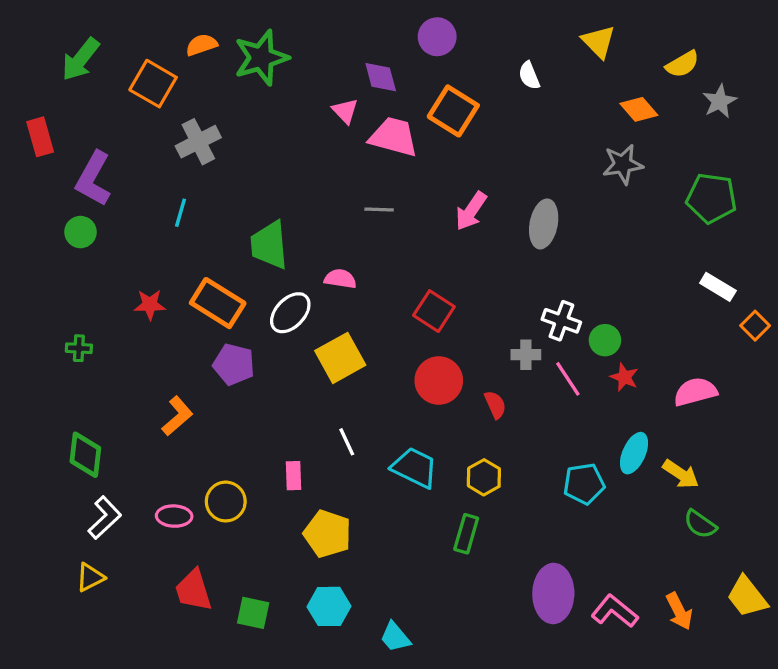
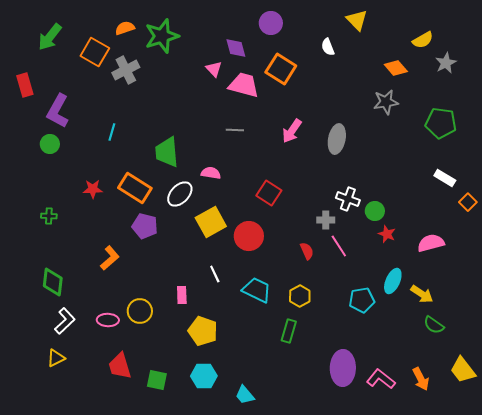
yellow triangle: (599, 42) -> (357, 20), moved
gray cross: (198, 142) -> (126, 70), moved
pink line: (568, 379) -> (339, 246), moved
red circle: (439, 380) -> (249, 236), moved

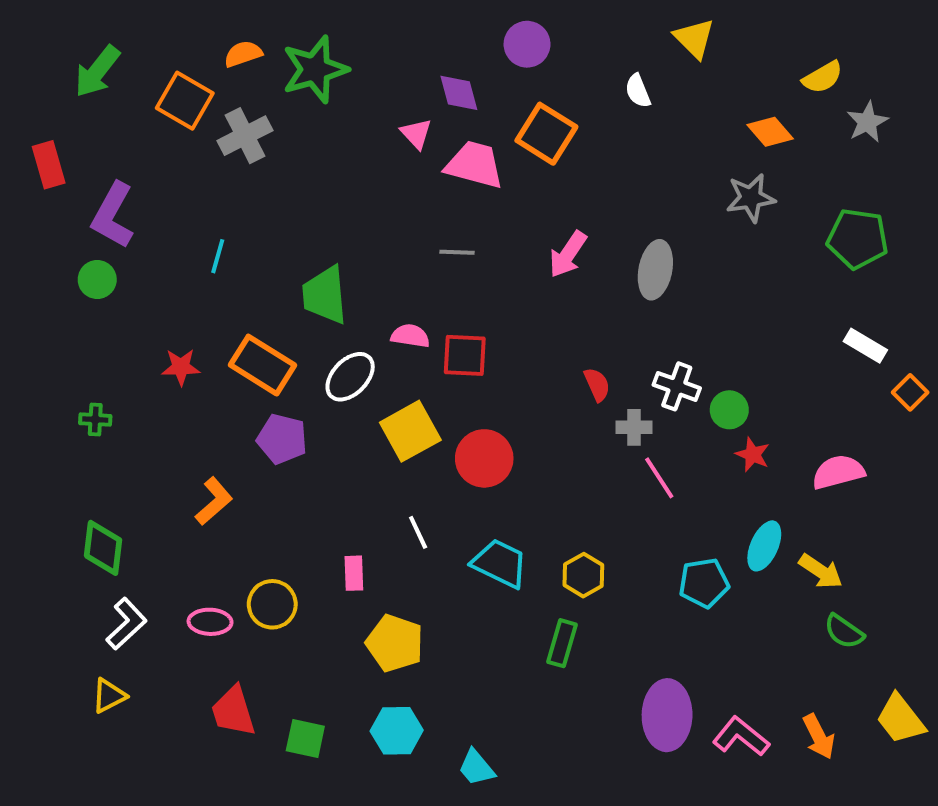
red square: (269, 193) -> (465, 355), moved, turned -30
red semicircle: (307, 251) -> (597, 385), moved

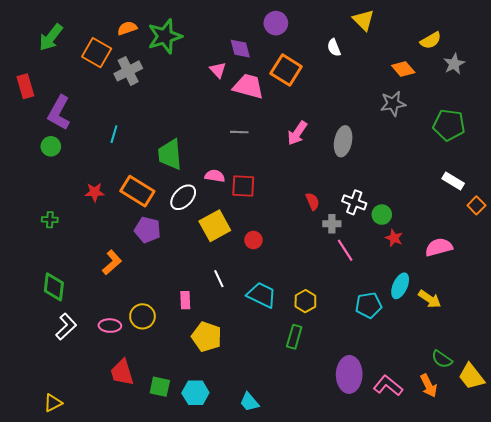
red circle: (484, 458) -> (253, 240), size x0.6
green semicircle: (844, 632) -> (442, 359), moved
yellow triangle: (109, 696) -> (53, 403), moved
cyan hexagon: (397, 731) -> (195, 393), moved

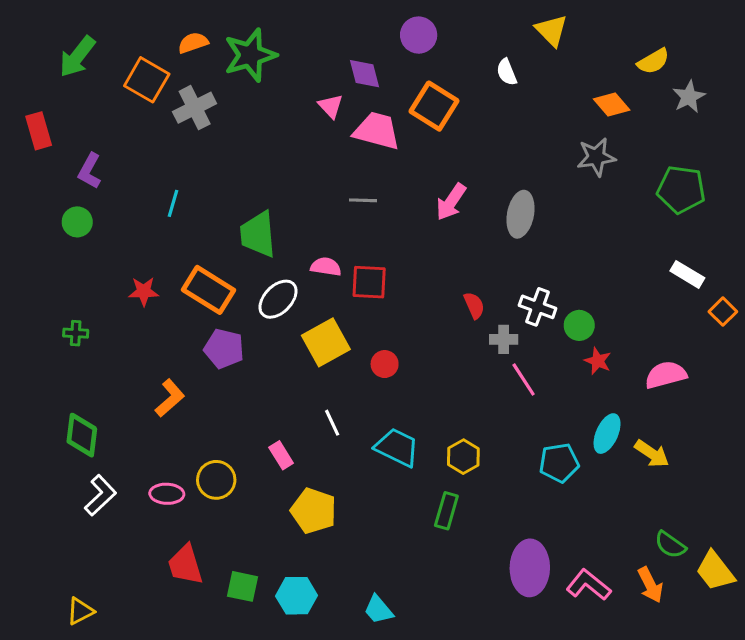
purple L-shape: (59, 113) -> (90, 171), size x0.7
pink rectangle: (185, 300) -> (281, 455), turned -30

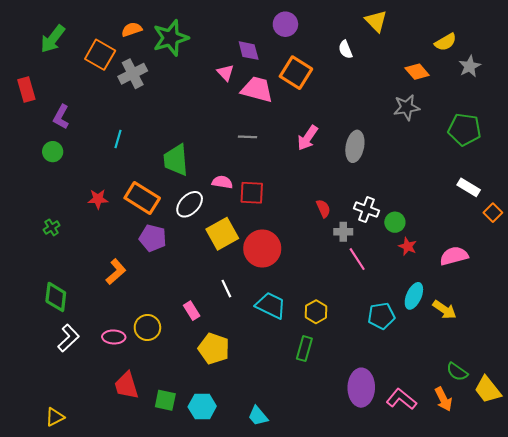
green cross: (76, 333) -> (52, 227), turned -35
red circle: (385, 364) -> (262, 249), size x2.0

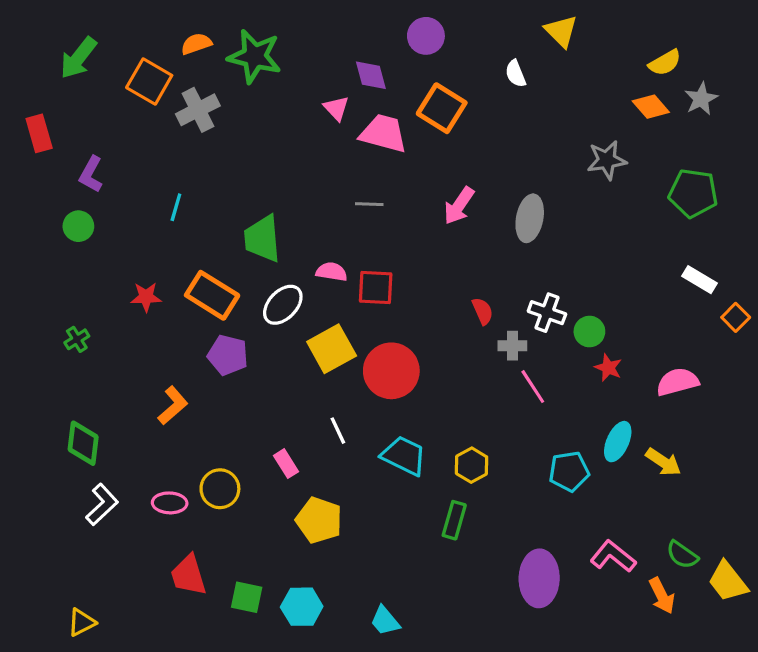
green star: (171, 38) -> (255, 56), turned 30
orange diamond: (417, 72) -> (651, 107), moved
pink L-shape: (401, 399) -> (613, 556), moved

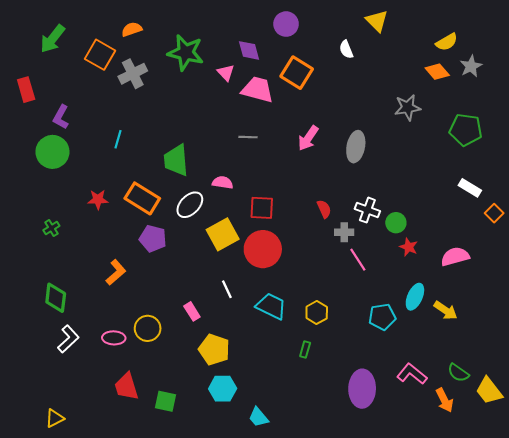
green star: (255, 56) -> (186, 53), moved
green circle: (78, 226) -> (52, 152), size x1.6
red square: (376, 287) -> (262, 208), moved
green rectangle: (454, 520) -> (305, 350), size x0.7
cyan hexagon: (302, 607) -> (223, 389), moved

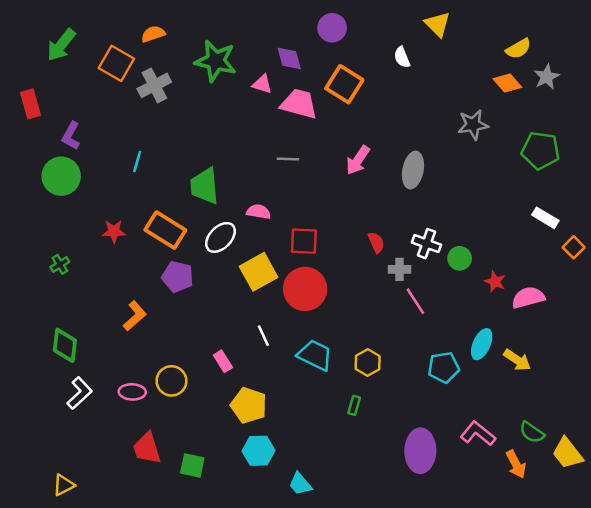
pink triangle: (226, 73) -> (262, 84), turned -30
red star: (409, 247) -> (495, 282), moved

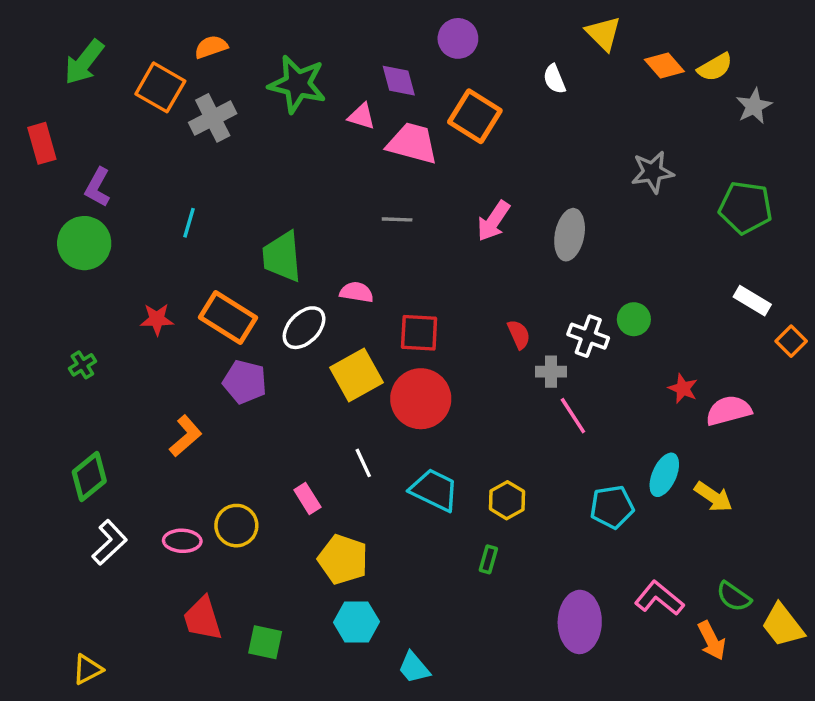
orange diamond: (507, 83) -> (664, 65), moved
green circle: (460, 258) -> (634, 319), moved
green diamond: (65, 345) -> (89, 477), turned 44

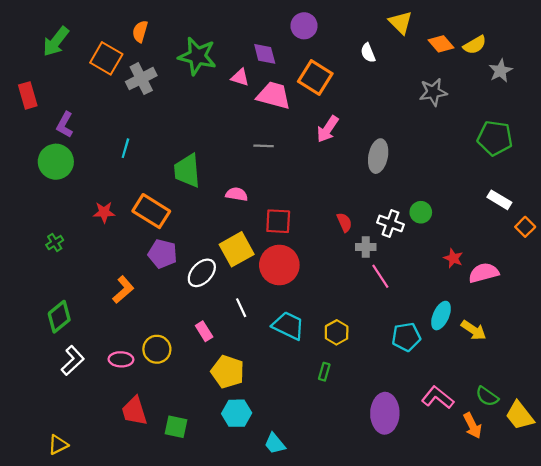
orange semicircle: (211, 47) -> (140, 31), turned -55
gray star: (652, 172) -> (433, 92), moved
pink arrow: (493, 221) -> (328, 129), moved
white ellipse: (304, 328) -> (202, 273), moved

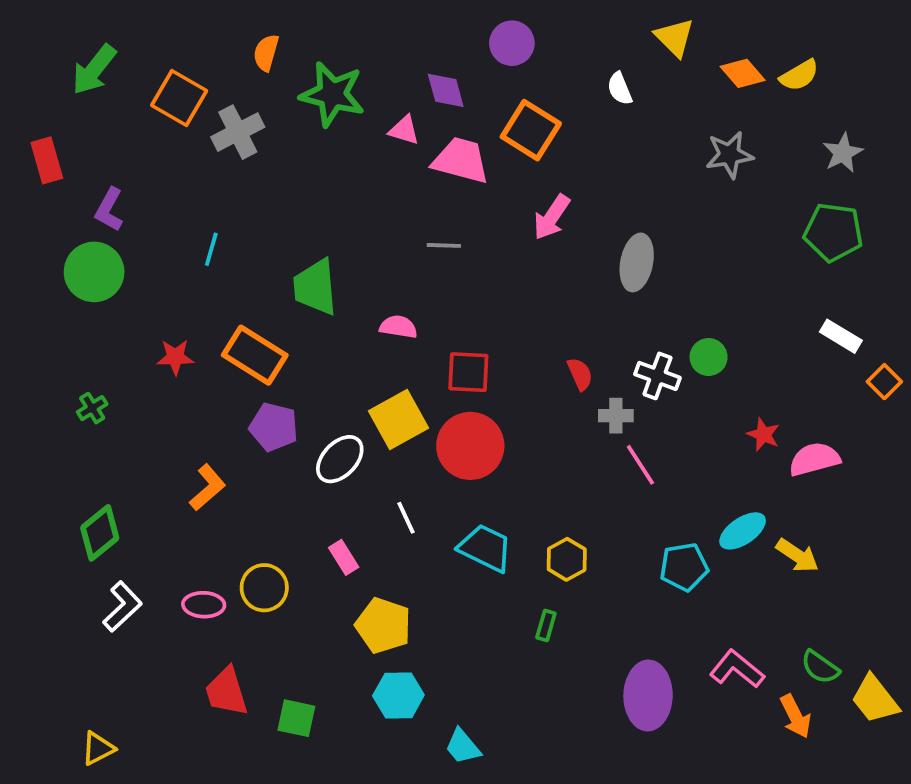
orange semicircle: (140, 31) -> (266, 53), moved
gray star: (501, 71) -> (843, 153), moved
cyan ellipse: (441, 316) -> (743, 531), turned 32

